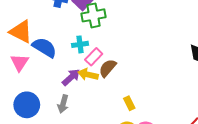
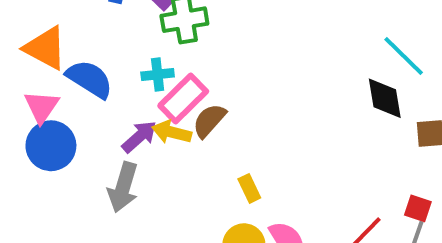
pink rectangle: (94, 57) -> (183, 98), size x1.4
gray arrow: (63, 104) -> (123, 187), size x1.4
blue circle: (27, 105) -> (51, 146), moved

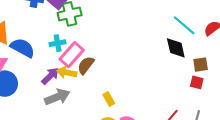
gray arrow: (123, 187) -> (57, 97), moved, turned -125
red square: (418, 208) -> (197, 82), moved

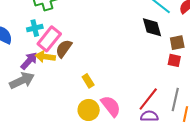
gray arrow: (57, 97) -> (22, 80), moved

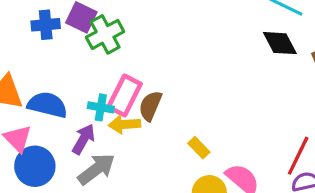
cyan cross: (35, 28) -> (101, 107), moved, turned 35
purple arrow: (29, 61) -> (83, 139), moved

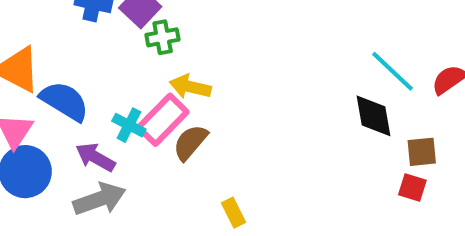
green cross: (105, 34) -> (163, 37), size x0.7
yellow arrow: (124, 124) -> (190, 87), moved
purple arrow: (83, 139) -> (95, 157), turned -108

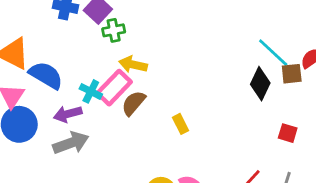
black diamond: (374, 116) -> (260, 84), turned 36
brown square: (422, 152) -> (292, 74), moved
purple arrow: (95, 157) -> (68, 114), turned -44
yellow rectangle: (233, 213) -> (181, 124), moved

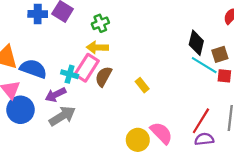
green cross: (114, 30) -> (100, 23), moved
cyan line: (273, 53) -> (204, 65), moved
brown square: (292, 74) -> (220, 54), moved

